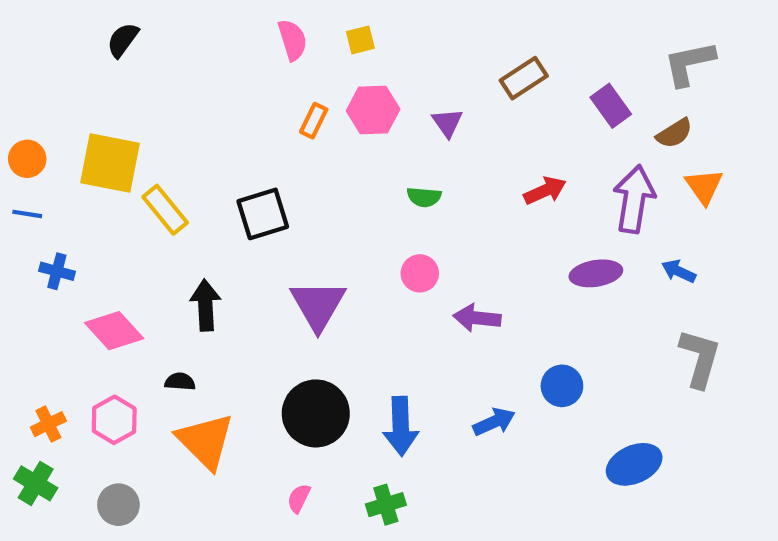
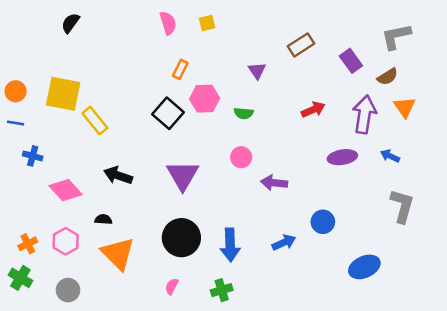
pink hexagon: (373, 110) -> (205, 99), moved
black square: (263, 214) -> (168, 113), moved, turned -32
black arrow: (205, 305) -> (118, 175), turned -68

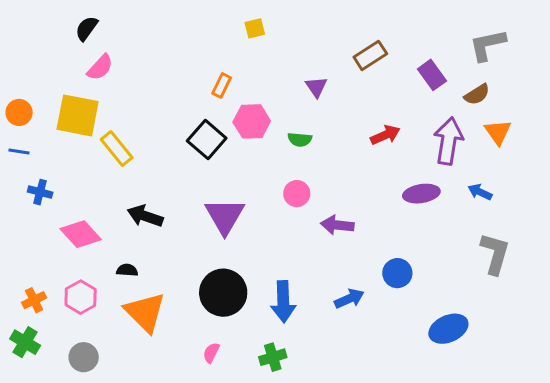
pink semicircle: (168, 23) -> (100, 67), moved, turned 60

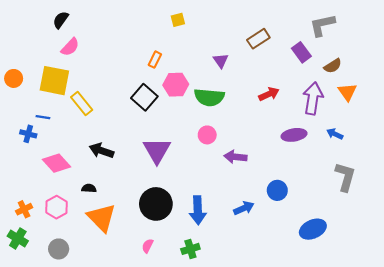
gray L-shape: (487, 45) -> (322, 25), moved
green semicircle: (300, 139) -> (209, 97), size x1.8
blue line: (19, 152) -> (43, 117), moved

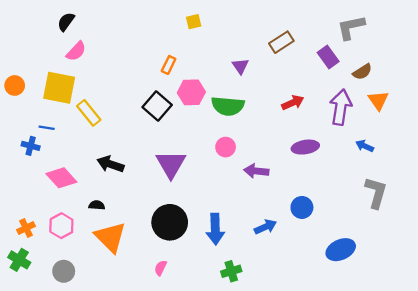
purple ellipse: (294, 135) -> (305, 147), moved
green cross: (190, 249) -> (231, 271), moved

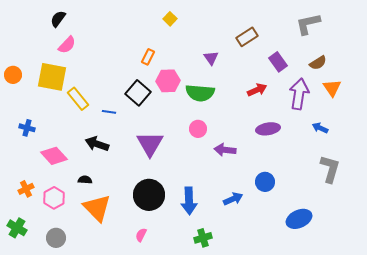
yellow square: (194, 22) -> (170, 19), turned -32
purple rectangle: (328, 57) -> (278, 62), moved
blue line: (47, 128) -> (109, 112), moved
orange cross: (26, 228) -> (26, 189), moved

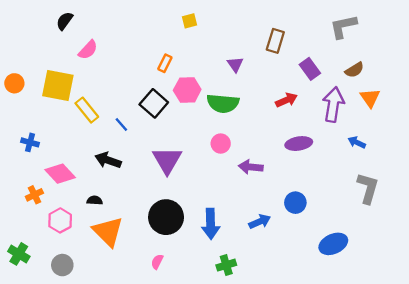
yellow square: (170, 19) -> (189, 21), turned 32
brown rectangle: (247, 37) -> (275, 41), turned -40
pink semicircle: (67, 45) -> (88, 50), moved
blue line: (109, 112) -> (121, 125), turned 40
orange cross: (26, 189) -> (34, 195), moved

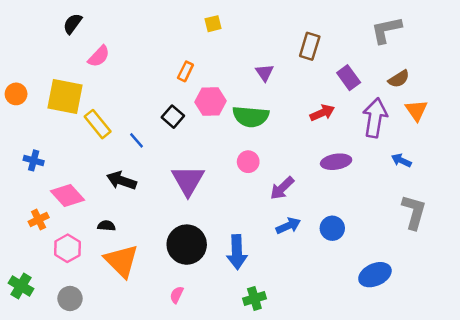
black square: (154, 103) -> (173, 117), size x0.7
purple arrow: (251, 167) -> (282, 188), turned -50
blue arrow: (260, 222) -> (288, 226), moved

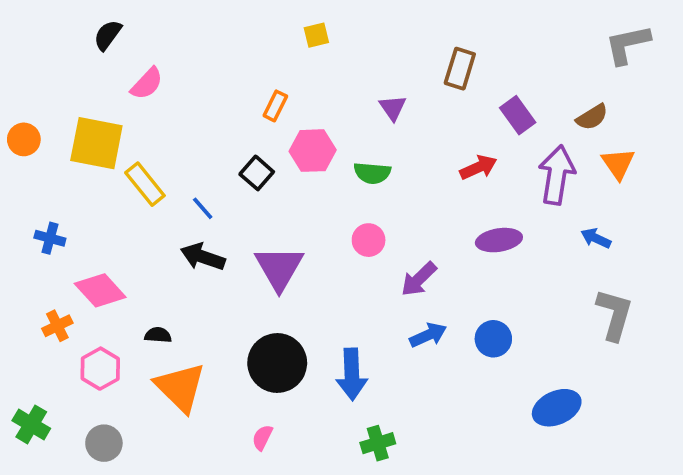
gray L-shape: (386, 30) -> (628, 44), moved
green semicircle: (251, 117) -> (372, 173), size x0.7
black arrow: (121, 181) -> (203, 257), moved

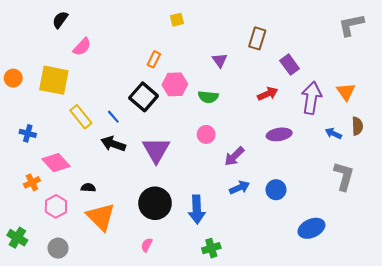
brown semicircle: (592, 117) -> (357, 126), moved, turned -60
black square: (257, 173) -> (144, 97), size x1.5
yellow rectangle: (145, 184) -> (81, 117), moved

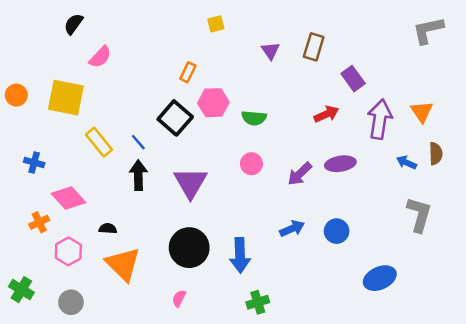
purple triangle: (220, 60) -> (270, 51), moved
black arrow: (113, 144) -> (138, 175), turned 70
purple arrow: (234, 156) -> (300, 174), moved

